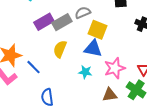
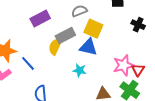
gray rectangle: (62, 22) -> (65, 35), moved
pink star: (115, 68) -> (123, 65), moved

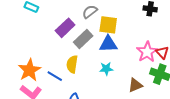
purple rectangle: (40, 19) -> (65, 28), moved
yellow semicircle: (55, 46) -> (72, 64), moved

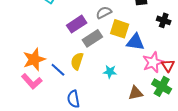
blue triangle: (108, 44) -> (135, 42), moved

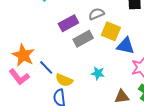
orange star: (34, 59) -> (23, 55), turned -30
yellow semicircle: (77, 61) -> (64, 80), moved, turned -90

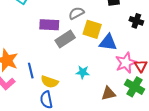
purple rectangle: (68, 23) -> (49, 25), turned 36
blue line: (46, 67) -> (31, 71), turned 35

